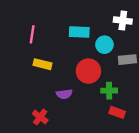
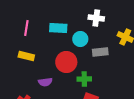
pink line: (32, 34) -> (26, 28), moved

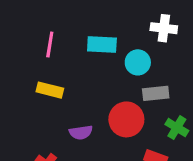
gray rectangle: (100, 52) -> (156, 93), moved
red circle: (66, 62) -> (126, 119), moved
green cross: (84, 79) -> (177, 128), moved, turned 32

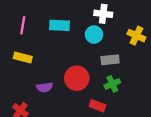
cyan circle: (138, 62) -> (94, 35), moved
gray rectangle: (156, 93) -> (110, 60), moved
green cross: (177, 128) -> (112, 84), turned 35

